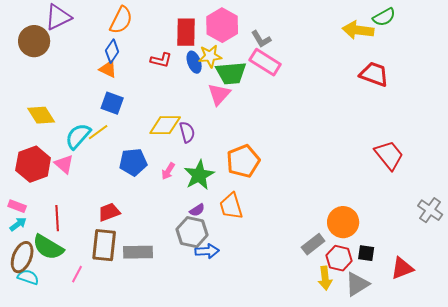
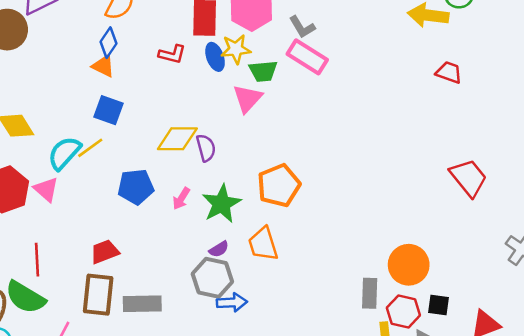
green trapezoid: (231, 73) -> (263, 71), size x0.7
red trapezoid: (374, 74) -> (449, 72), size x0.7
gray rectangle: (313, 244) -> (370, 293), turned -50

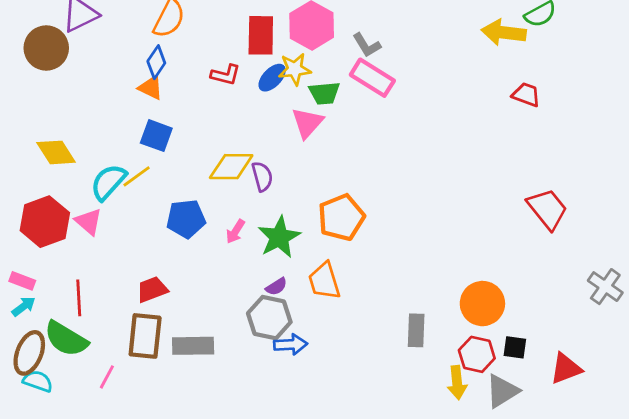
blue ellipse: (215, 57) -> (272, 78), turned 64
gray rectangle: (370, 293) -> (416, 330), moved

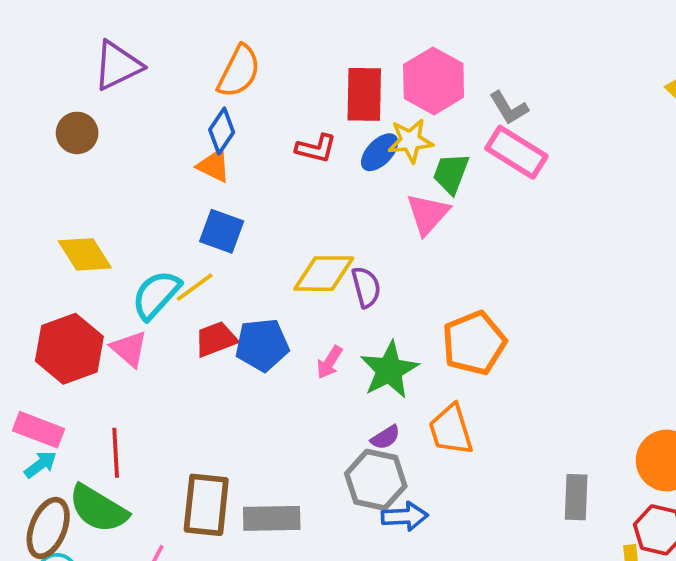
brown circle: (46, 48) -> (77, 133), moved, size x0.7
green trapezoid: (324, 93) -> (451, 173), turned 116
pink rectangle: (22, 281) -> (39, 430), size x1.4
red trapezoid: (152, 289) -> (216, 339), moved

